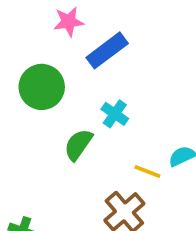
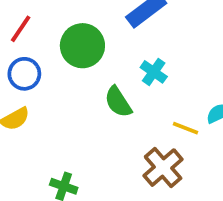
green semicircle: (78, 145) -> (118, 102), turned -68

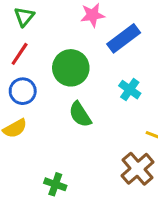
green semicircle: (118, 102) -> (80, 114), moved

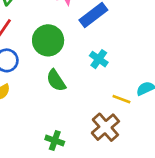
green cross: (55, 184) -> (55, 140), moved

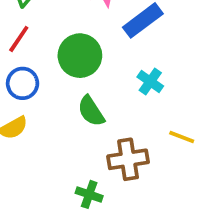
brown cross: (105, 127) -> (128, 159), moved, turned 32

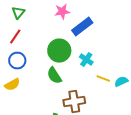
green circle: (80, 56) -> (59, 51), moved
yellow line: (182, 137) -> (103, 79), moved

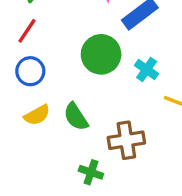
green semicircle: (54, 76) -> (76, 117), moved
yellow semicircle: (12, 85) -> (37, 115), moved

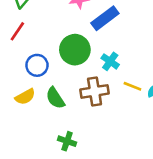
blue circle: (30, 71) -> (37, 65), moved
brown cross: (126, 140) -> (95, 91), moved

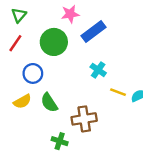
green circle: (75, 50) -> (54, 42), moved
brown cross: (95, 91) -> (84, 119), moved

